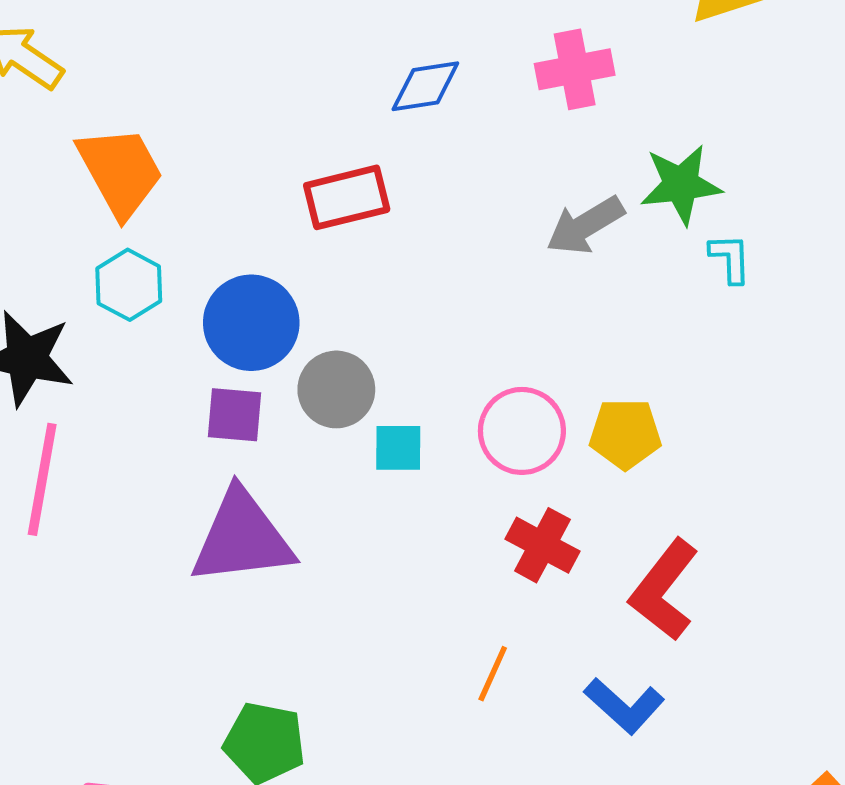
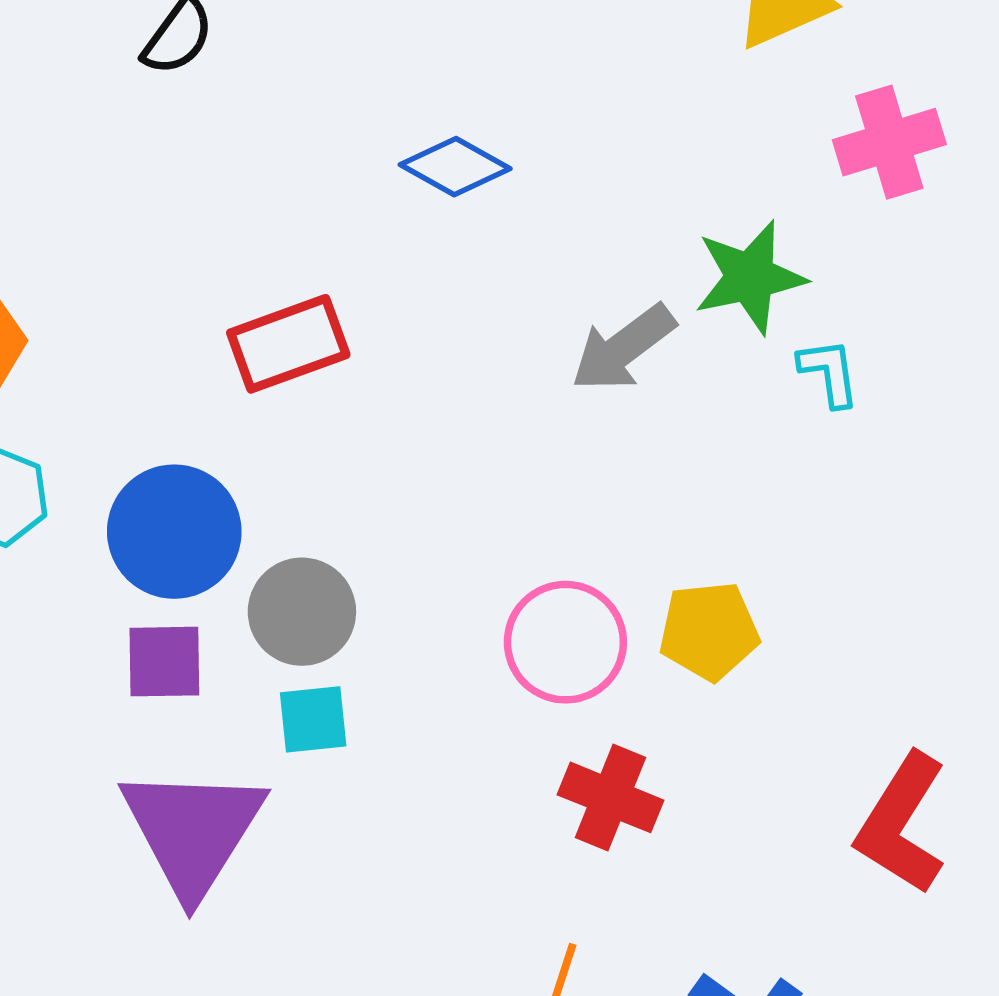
pink cross: (575, 69) -> (889, 142), moved
blue diamond: (425, 86) -> (455, 167), moved, turned 44
cyan square: (398, 448) -> (313, 719), moved
purple triangle: (242, 538) -> (193, 831), turned -45
red L-shape: (664, 590) -> (902, 824), moved

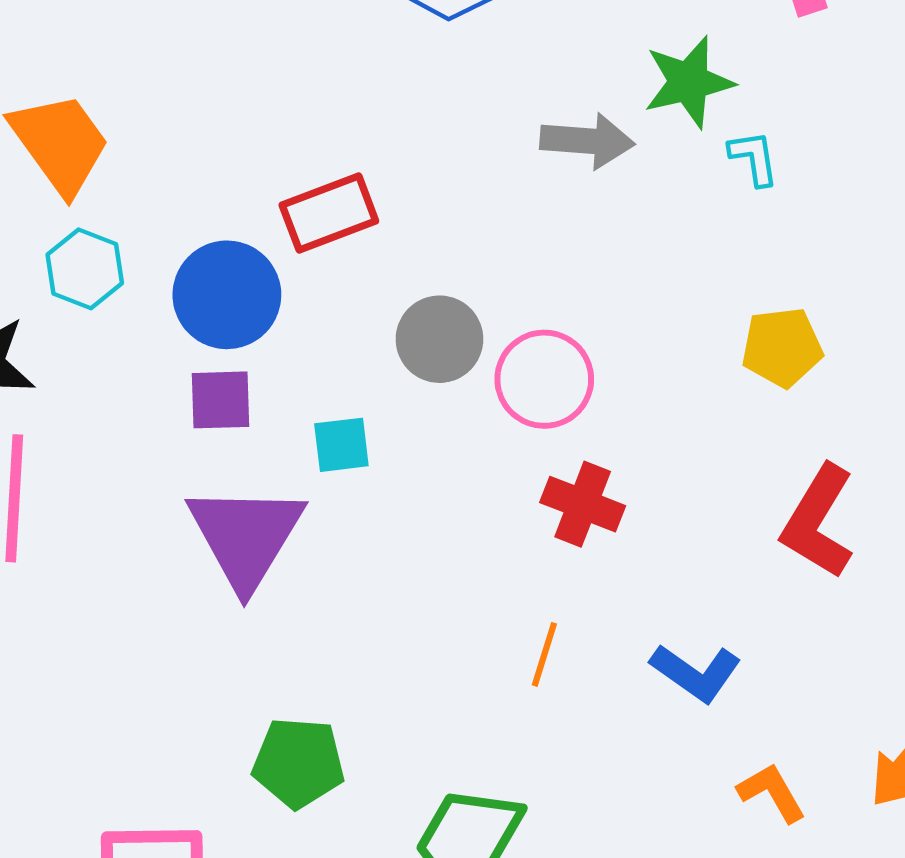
red rectangle: (288, 344) -> (329, 213), moved
gray arrow: (623, 348) -> (587, 141), turned -138
gray circle: (302, 612) -> (439, 339), moved
yellow pentagon: (709, 631) -> (782, 347), moved

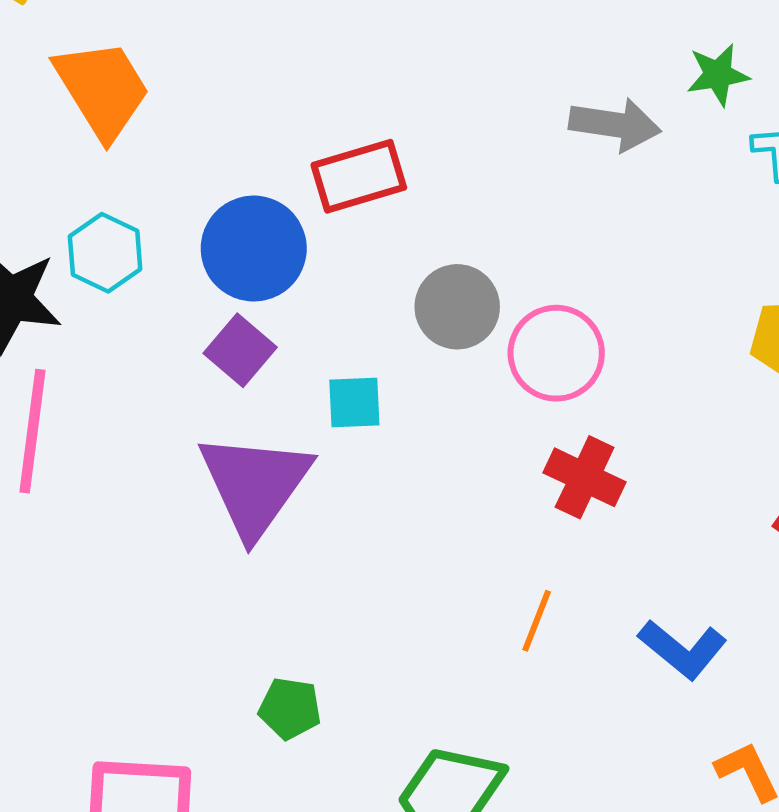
green star: (689, 82) -> (718, 75), size x0.7
cyan hexagon: (85, 269) -> (105, 253), moved
purple square: (221, 400) -> (240, 350), turned 38
green pentagon: (299, 763) -> (290, 708), size x0.7

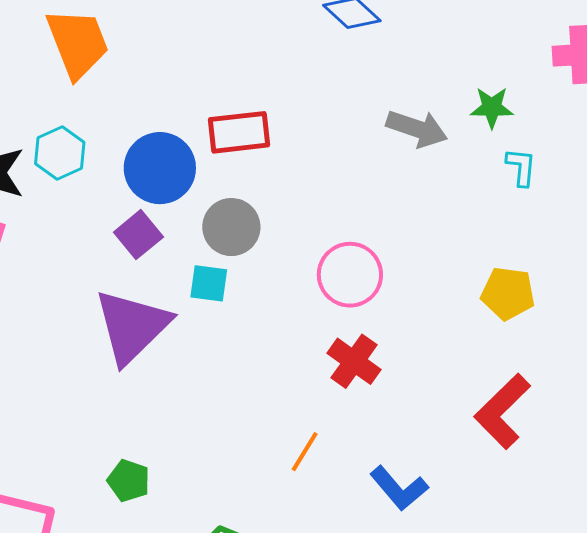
gray circle: (457, 307) -> (231, 227), moved

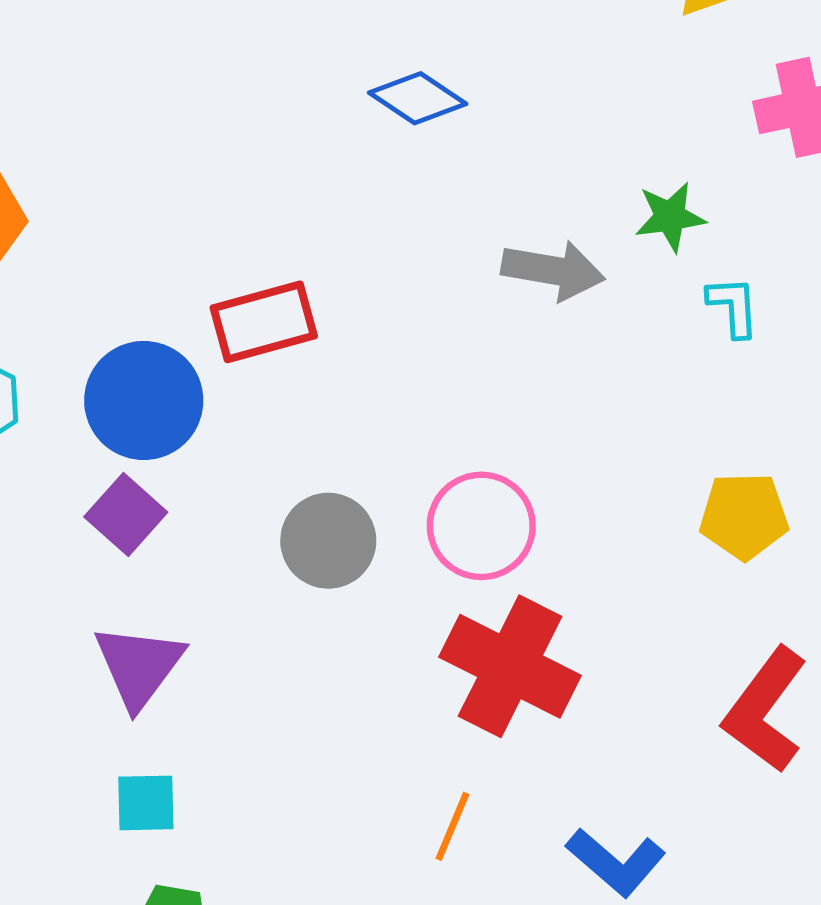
gray circle: (231, 227) -> (328, 541), moved
cyan square: (209, 283) -> (146, 803), moved
purple triangle: (132, 326) -> (139, 666), size x0.7
red cross: (354, 361) -> (510, 666), size x1.5

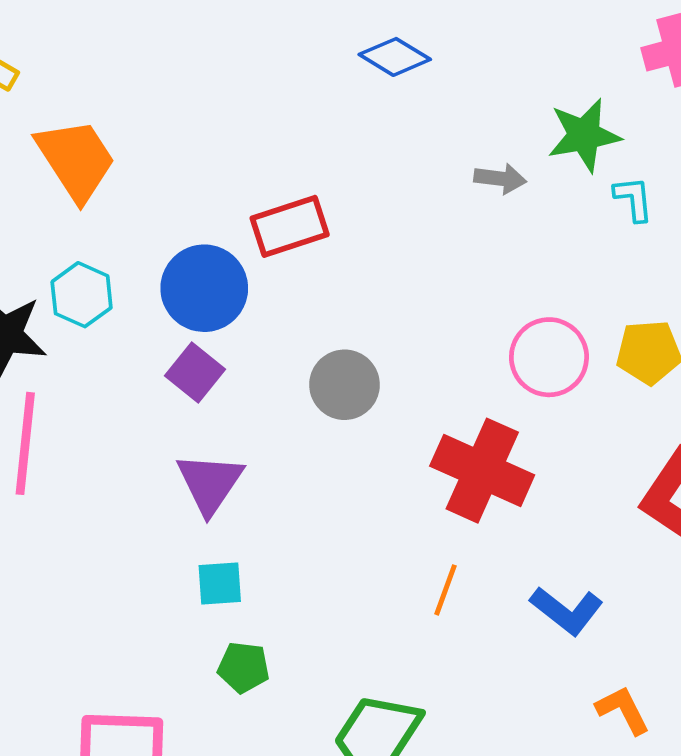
green star: (670, 217) -> (584, 135), size x1.4
gray arrow: (553, 270) -> (500, 179), size x0.7
pink circle: (481, 526) -> (549, 357), moved

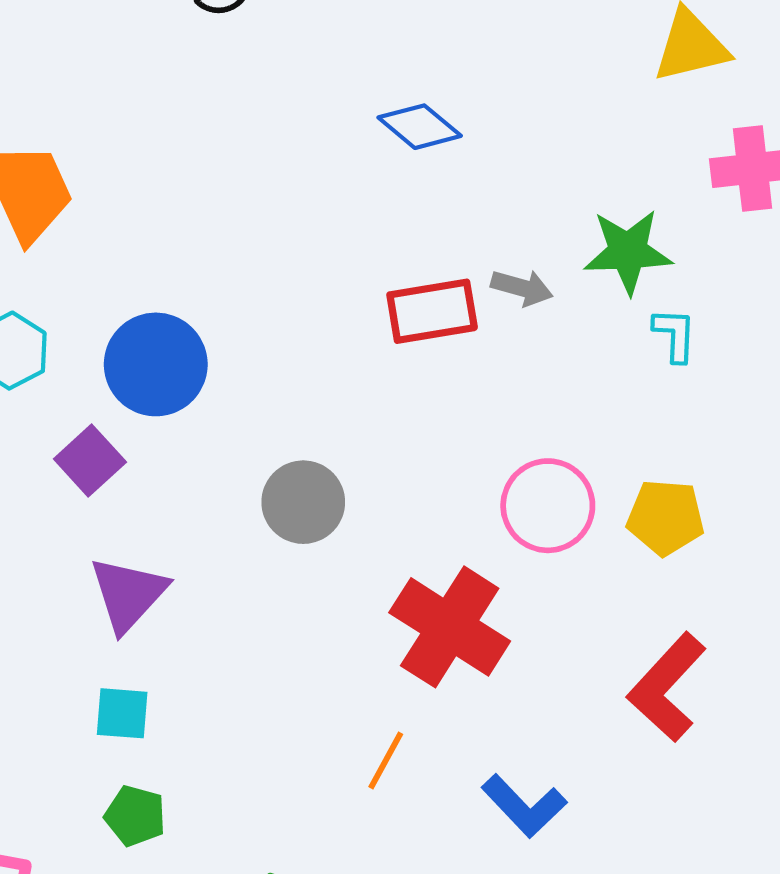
red rectangle: (290, 226) -> (432, 311), moved
purple square: (195, 373) -> (90, 461), moved

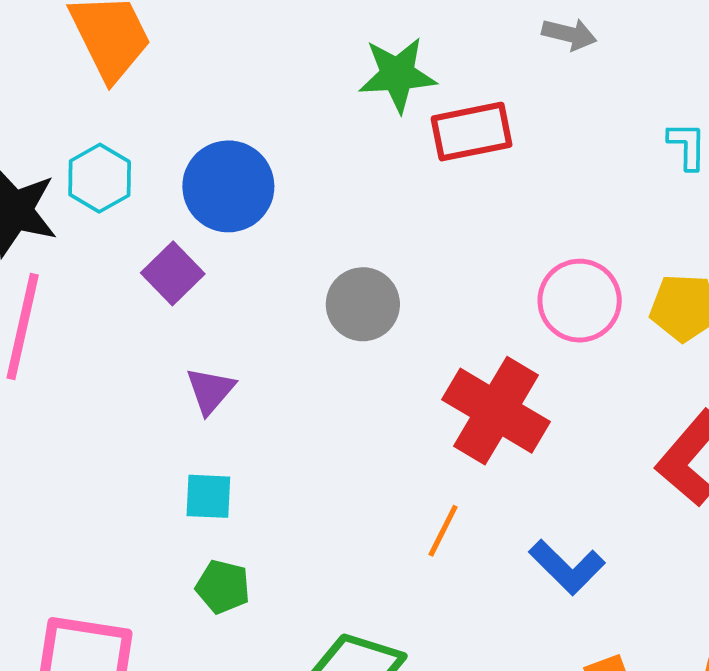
green star: (628, 252) -> (397, 75), moved
gray arrow: (522, 288) -> (569, 34), moved
purple triangle: (128, 594) -> (210, 390), size x0.7

